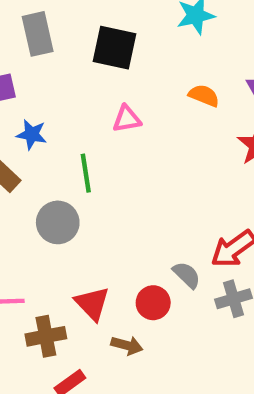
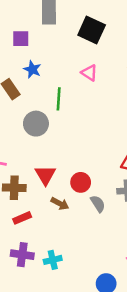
pink triangle: (127, 119) -> (89, 73), turned 30
gray semicircle: (187, 275) -> (98, 204), moved

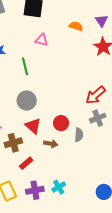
gray circle: (36, 124) -> (27, 101), moved
gray semicircle: (98, 204) -> (79, 135), turned 56

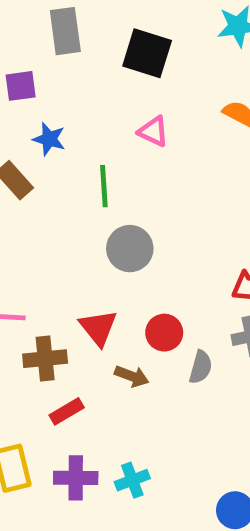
gray circle: (27, 101) -> (130, 249), moved

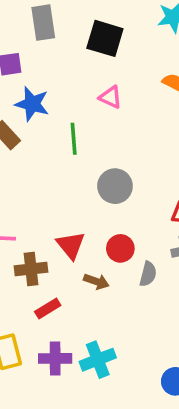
blue star: (49, 139) -> (32, 104), size x1.4
gray circle: (130, 249) -> (115, 186), moved
cyan cross: (132, 480) -> (98, 360), size x1.4

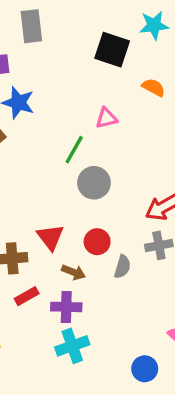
black square: (105, 38) -> (112, 50), moved
pink triangle: (110, 97) -> (106, 118), moved, turned -40
green line: (74, 139) -> (74, 150), moved, turned 32
purple cross: (55, 358) -> (66, 307), moved

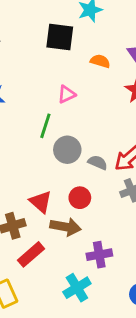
gray semicircle: (122, 267) -> (98, 162), moved, turned -72
brown arrow: (73, 272) -> (65, 227), size x1.5
red rectangle: (27, 296) -> (31, 254), size x1.4
purple cross: (66, 307) -> (99, 255), moved

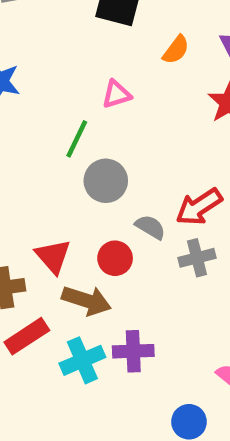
orange semicircle: (100, 61) -> (176, 50), turned 102
gray semicircle: (98, 162) -> (150, 227), moved
cyan cross: (77, 288) -> (82, 360), moved

